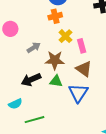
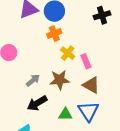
gray arrow: (34, 48) -> (33, 80), moved
green triangle: (56, 81) -> (65, 114), moved

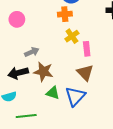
brown star: (60, 80) -> (43, 72), moved
black arrow: (37, 103) -> (18, 73), moved

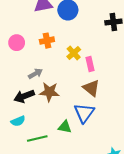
orange cross: (65, 14) -> (47, 41), moved
green triangle: (53, 93) -> (65, 127), moved

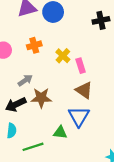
cyan semicircle: (18, 121) -> (12, 131), turned -56

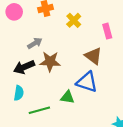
pink rectangle: (81, 66) -> (107, 31), moved
blue triangle: (79, 116) -> (87, 82), turned -45

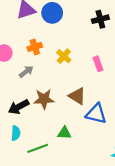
gray arrow: (35, 43) -> (26, 72), moved
brown triangle: (93, 56) -> (77, 96), moved
blue triangle: (87, 82) -> (96, 114), moved

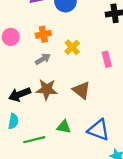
gray arrow: (26, 72) -> (43, 59), moved
blue triangle: (96, 114) -> (98, 130), moved

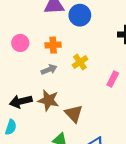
pink rectangle: (107, 59) -> (113, 79), turned 32
brown triangle: (81, 90) -> (74, 114), moved

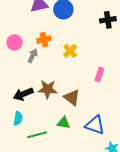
gray arrow: (49, 70) -> (33, 56), moved, turned -32
pink rectangle: (113, 79) -> (99, 74), moved

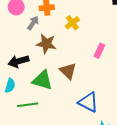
brown star: (48, 89) -> (46, 44), moved
green triangle: (64, 123) -> (43, 80), moved, size x1.5

